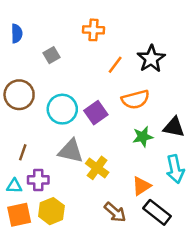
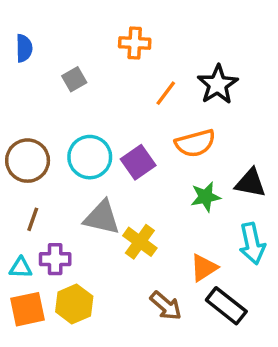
brown circle: (19, 95) -> (28, 161), moved

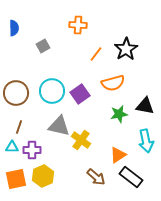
cyan triangle: (21, 268) -> (12, 147), moved

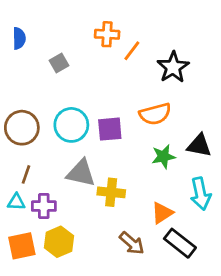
orange line: (96, 54) -> (132, 51), moved
purple square: (80, 94) -> (110, 129), turned 30
yellow cross: (81, 140) -> (111, 192), turned -30

